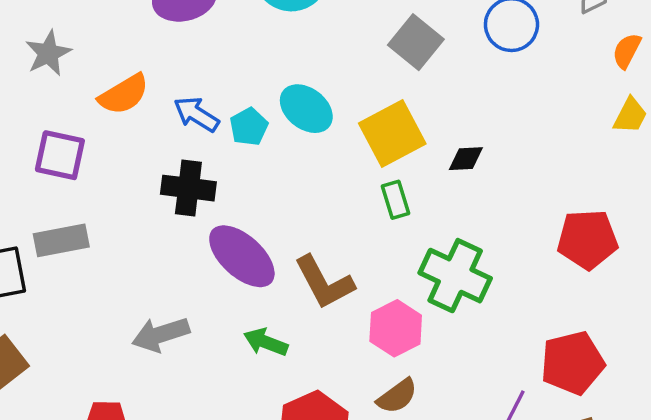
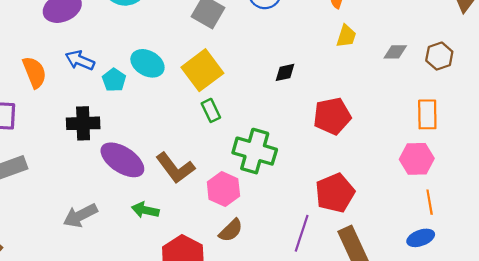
orange semicircle: (124, 94) -> (34, 72), turned -72
blue arrow: (196, 114) -> (80, 60), moved
black diamond: (466, 159) -> (285, 72), moved

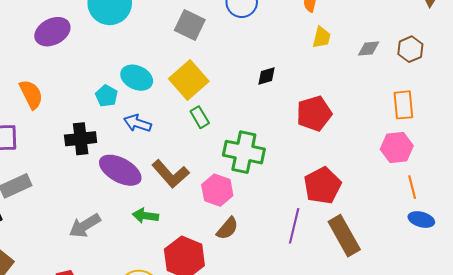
blue arrow: (80, 60) -> (138, 123), moved
blue ellipse: (421, 238) -> (421, 220), moved, turned 40

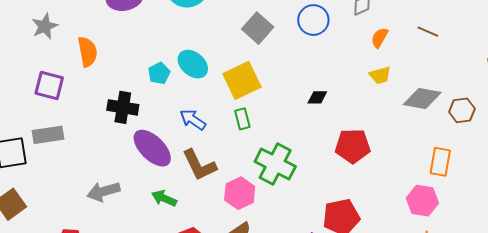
yellow trapezoid: (321, 37) -> (380, 75), turned 45
gray diamond: (369, 49) -> (422, 99), size x1.6
blue arrow: (138, 123) -> (193, 120), moved

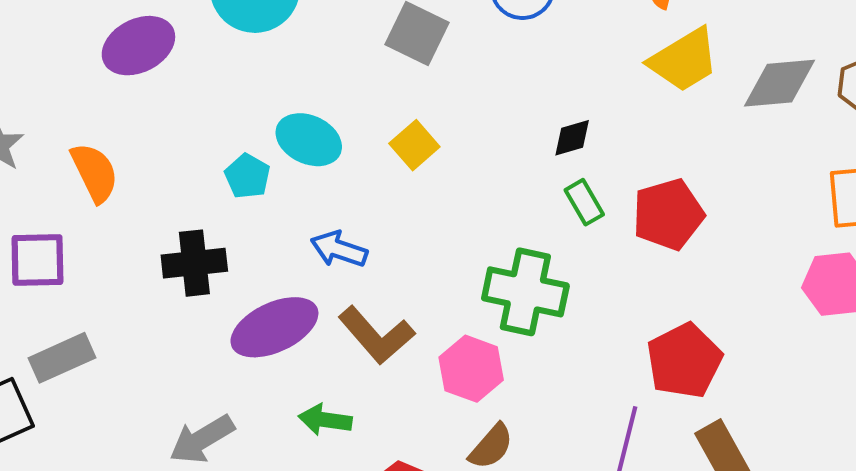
yellow trapezoid: (380, 75) -> (684, 60), size x1.6
yellow square: (242, 80) -> (414, 145), size x0.6
green rectangle: (242, 119) -> (584, 202), moved
purple ellipse: (152, 148) -> (274, 327), turned -54

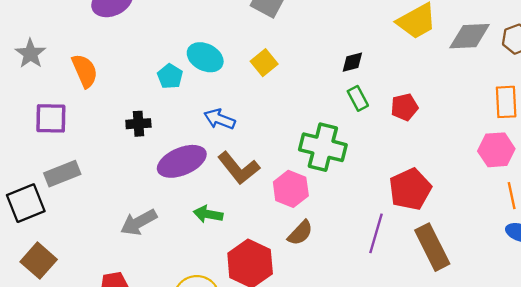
red pentagon: (668, 214) -> (404, 107), size x0.7
black cross: (194, 263) -> (138, 124), size x0.7

